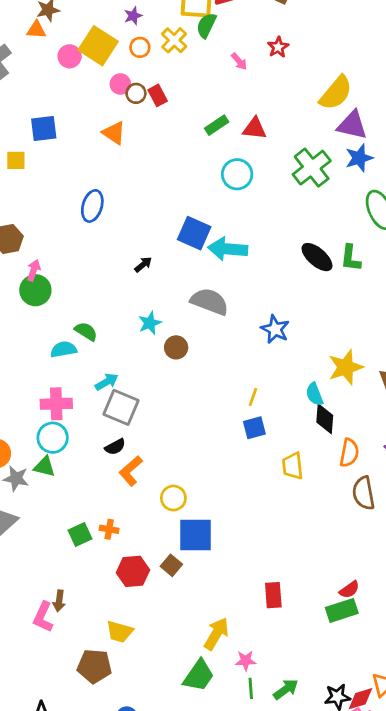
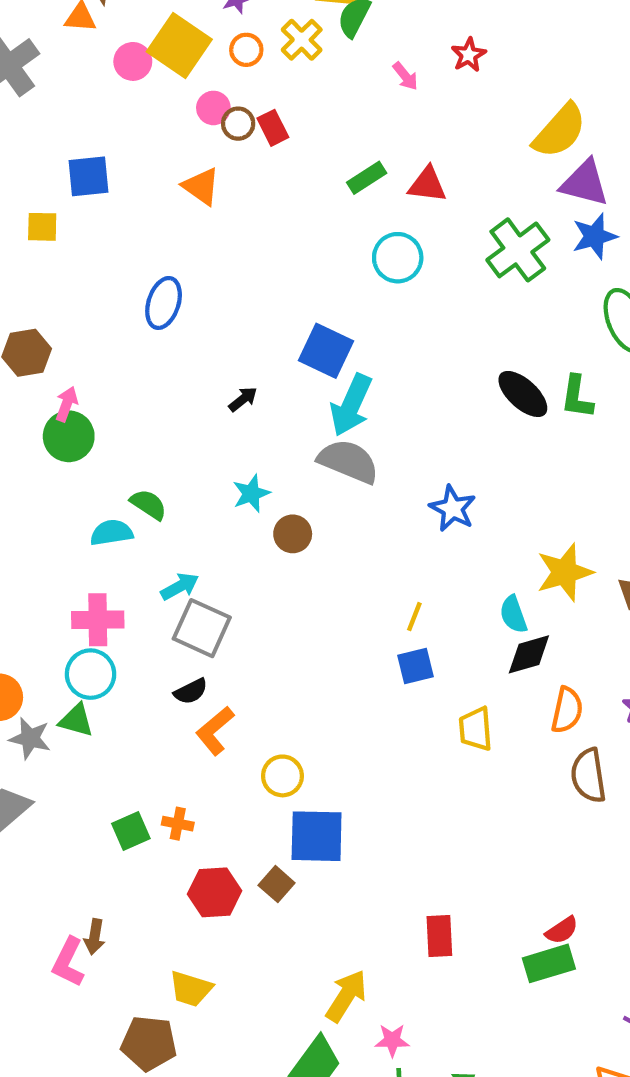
cyan arrow: (228, 249) -> (351, 405), moved, turned -72
black diamond: (325, 419) -> (529, 654), turned 68

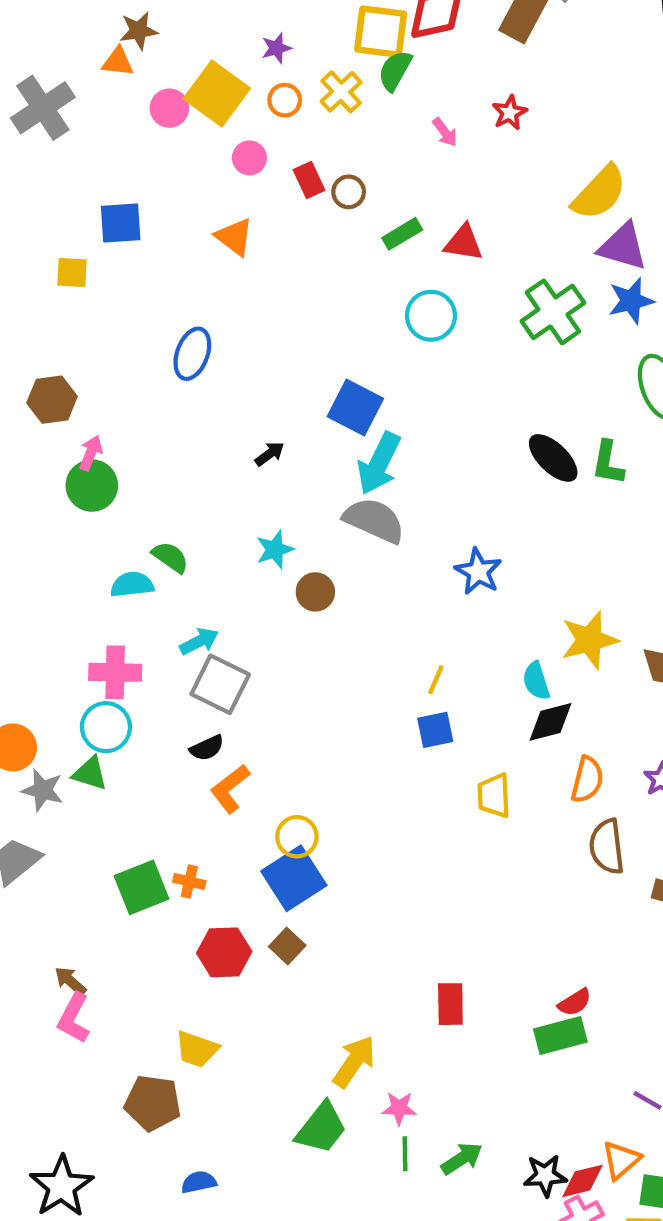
brown circle: (238, 124) -> (349, 192), moved
green square: (131, 831) -> (142, 887), size x1.4
blue square: (317, 836) -> (294, 878), moved, turned -36
brown arrow: (95, 937) -> (70, 981), moved, turned 120

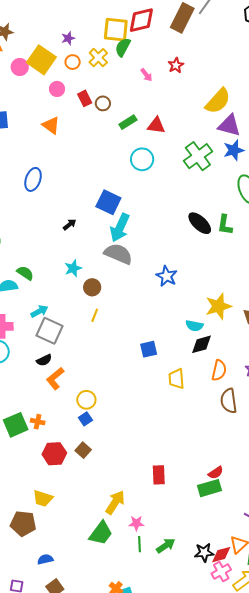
yellow line: (436, 680) -> (95, 315), moved
cyan semicircle: (536, 681) -> (194, 326), turned -60
blue square: (294, 878) -> (85, 419), size x0.5

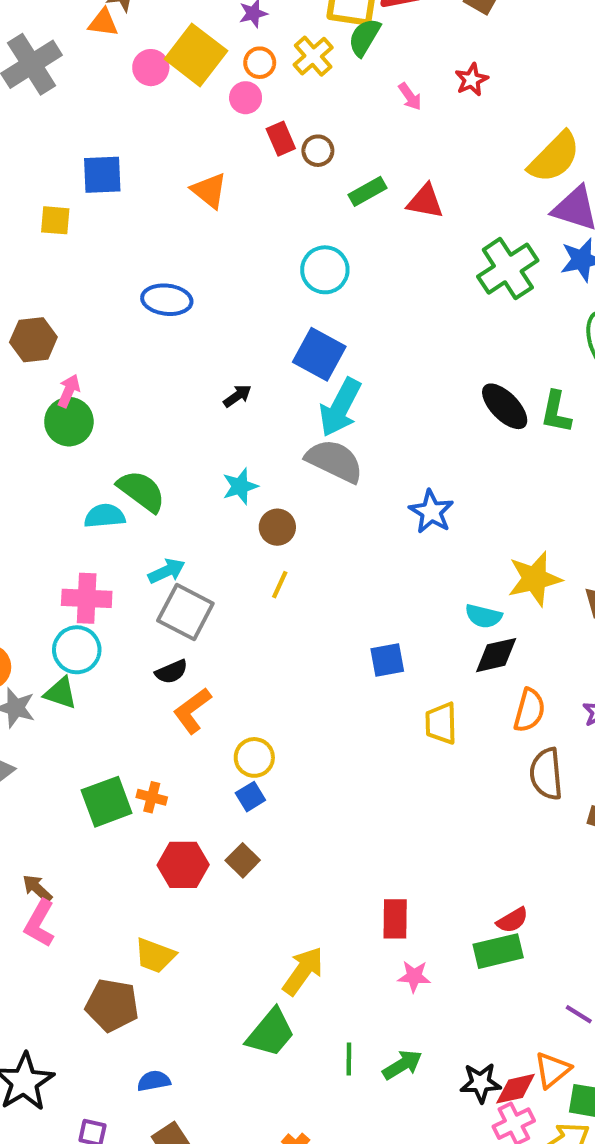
pink circle: (57, 89) -> (246, 98), moved
cyan circle: (142, 159) -> (325, 270), moved
blue ellipse: (33, 179) -> (167, 300), turned 75
green semicircle: (25, 273) -> (141, 491), size x1.4
pink star: (136, 523) -> (414, 976), moved

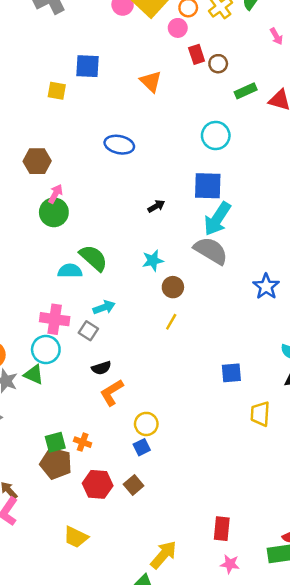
blue square: (319, 354) -> (208, 186), turned -32
gray square: (185, 612) -> (88, 331), moved, size x0.6
green square: (107, 802) -> (55, 442), size x0.7
brown pentagon: (112, 1005) -> (56, 463), moved

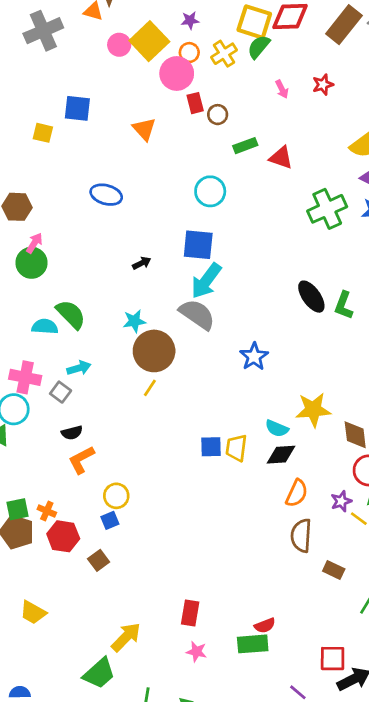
pink circle: (178, 28) -> (177, 73), size x1.6
brown circle: (173, 287) -> (154, 351), size x1.8
yellow trapezoid: (260, 414) -> (236, 448), moved
red hexagon: (98, 484) -> (63, 536), moved

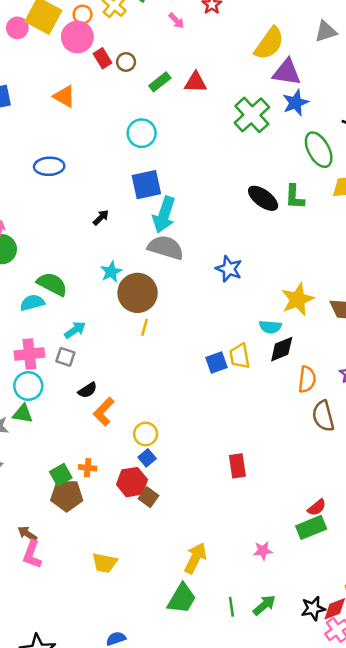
red hexagon: (63, 536) -> (132, 482), moved
red rectangle: (190, 613) -> (237, 466), moved

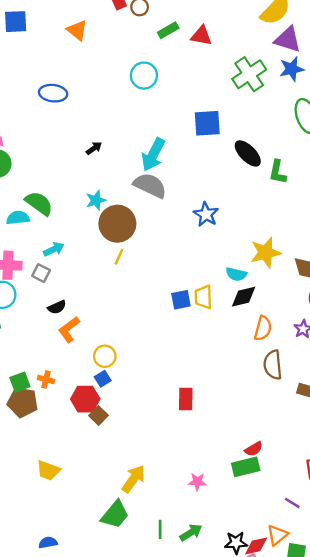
blue square: (146, 185) -> (207, 123), moved
green L-shape: (295, 197) -> (278, 172), moved

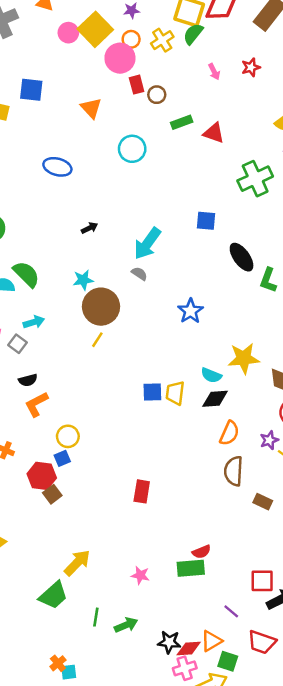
cyan circle: (144, 76) -> (132, 149), moved
blue square: (207, 123) -> (206, 221), size x0.7
gray semicircle: (150, 185) -> (139, 274), size x0.5

